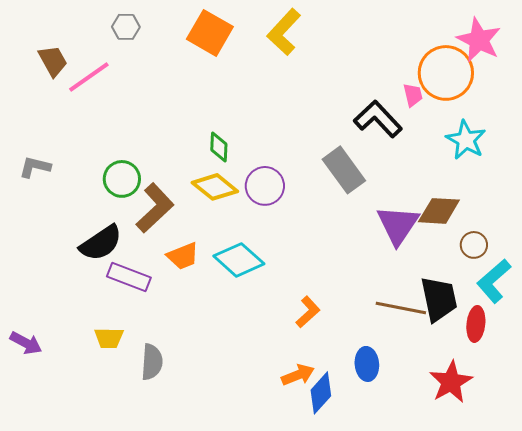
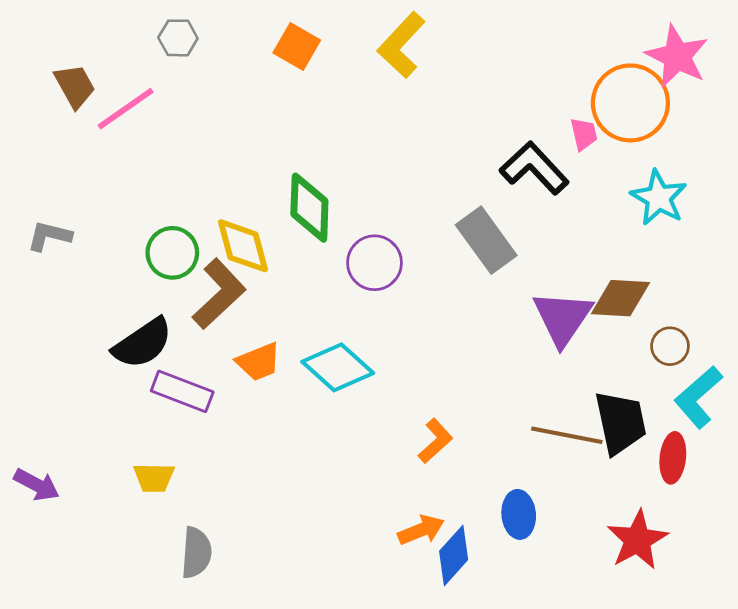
orange square: (210, 33) -> (297, 46), size x0.7
green diamond: (219, 147) -> (309, 208), size x1.6
yellow diamond: (215, 187) -> (243, 246), moved, turned 36
gray semicircle: (152, 362) -> (196, 553), moved

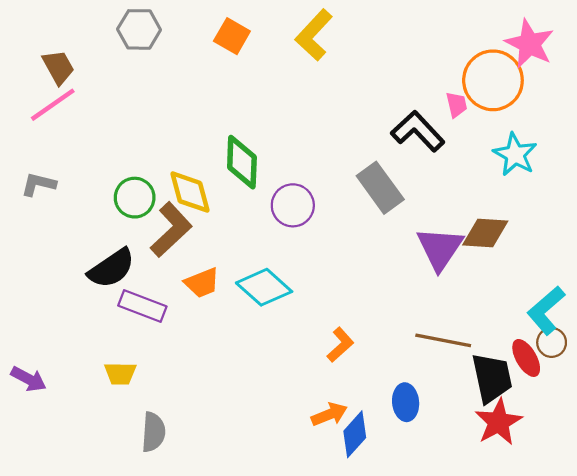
gray hexagon: (178, 38) -> (139, 29), size x1.4
pink line: (126, 109) -> (53, 105), moved
brown circle: (670, 346) -> (552, 342), moved
black trapezoid: (621, 423) -> (492, 378), moved
red ellipse: (673, 458) -> (526, 358), turned -36

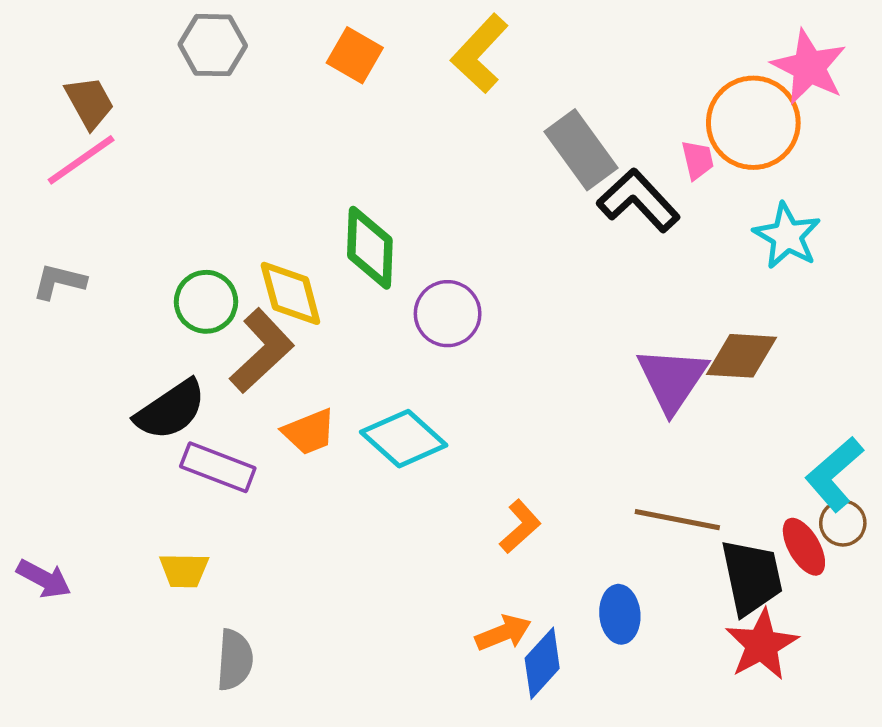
gray rectangle: (380, 188) -> (581, 150), moved

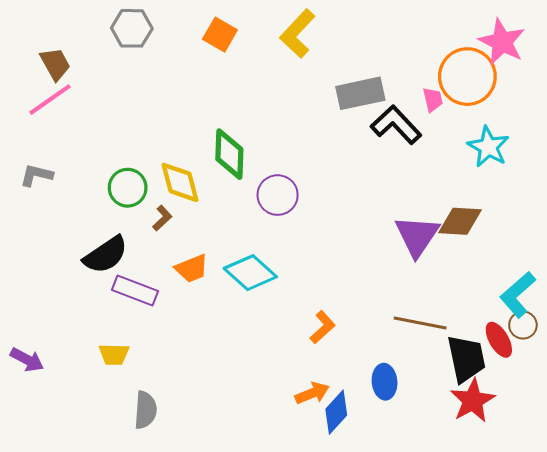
gray rectangle: (581, 150) -> (360, 93), turned -66
brown L-shape: (262, 351) -> (162, 218), size x0.5

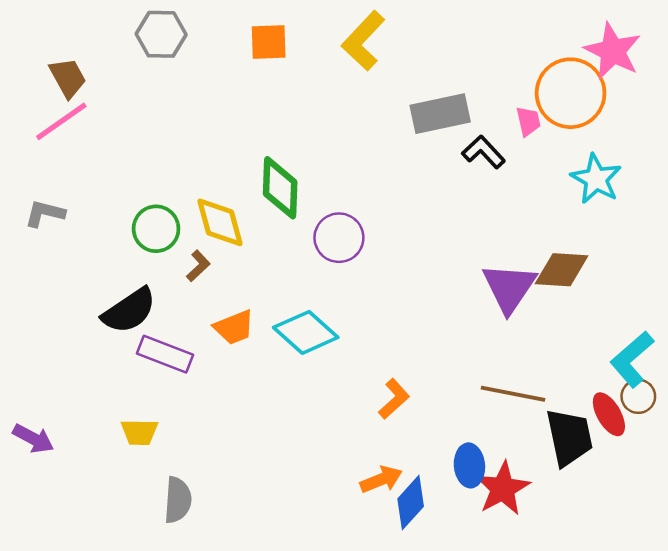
orange square: (220, 35) -> (269, 42), turned -32
black L-shape: (396, 125) -> (484, 152), size x0.7
red star: (473, 401) -> (503, 488), moved

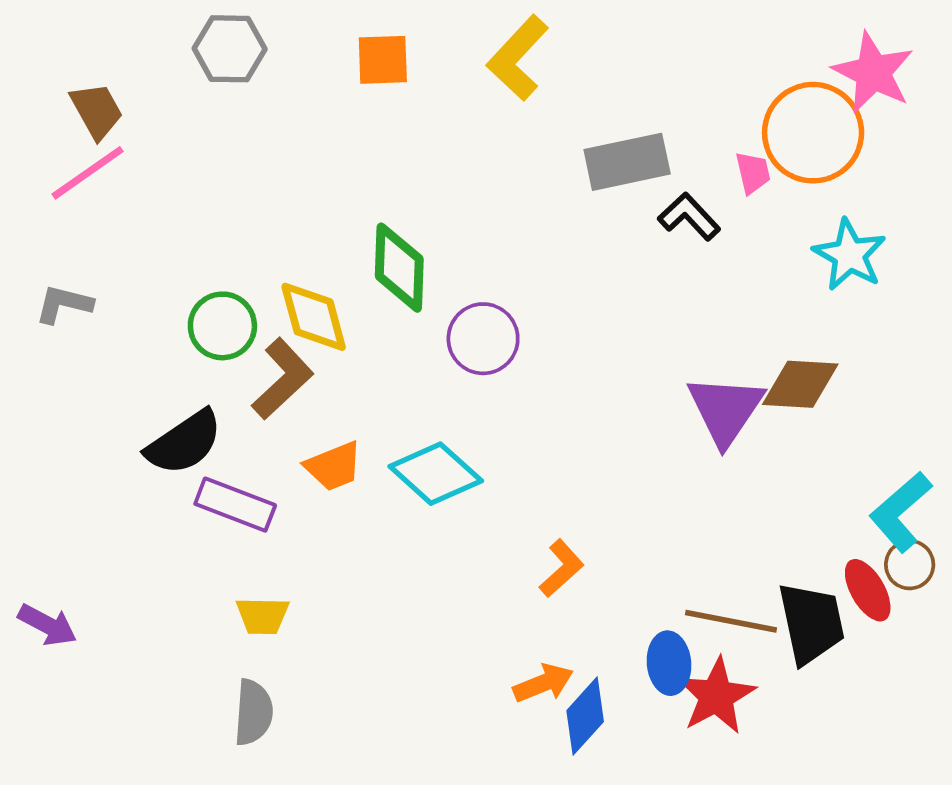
brown L-shape: (198, 266) -> (283, 379), size x1.8
brown line: (513, 394) -> (731, 621), moved
yellow trapezoid: (139, 432) -> (263, 616), moved

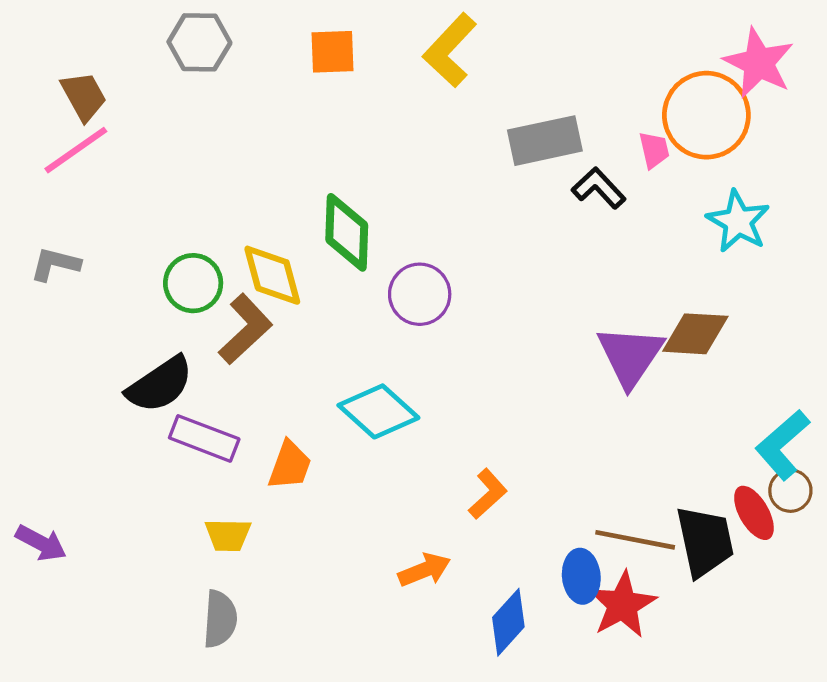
orange trapezoid: (334, 466) -> (290, 465), moved, turned -48
orange arrow: (543, 683) -> (424, 570), moved

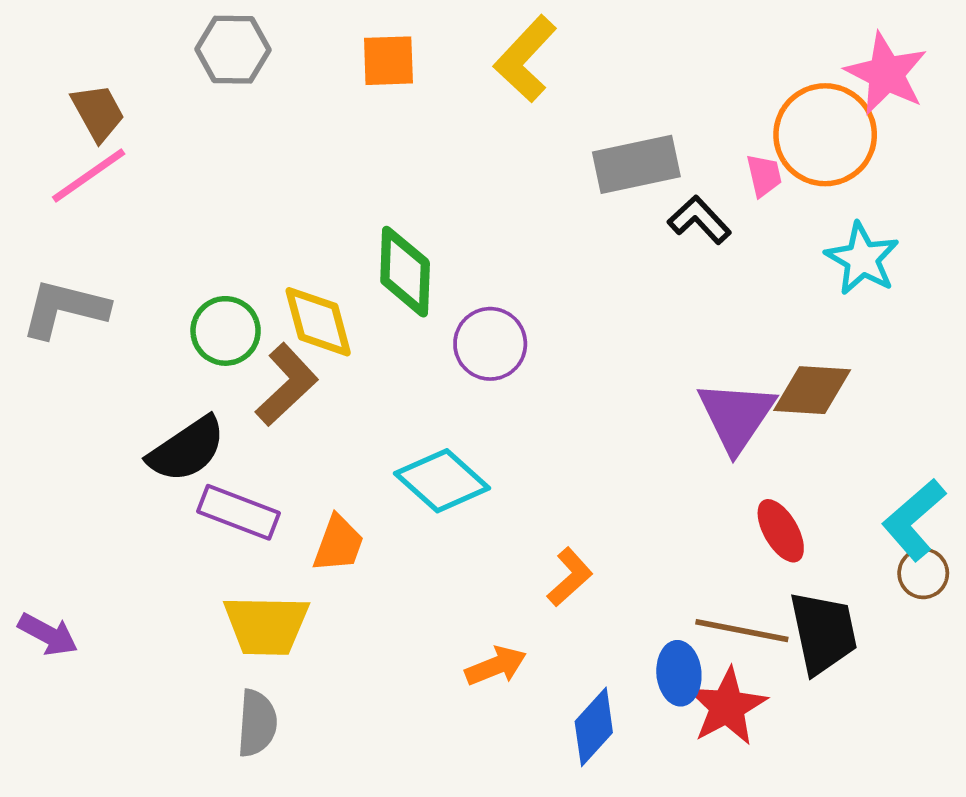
gray L-shape: (55, 264) -> (65, 309), size x1.5
red ellipse: (754, 513) -> (781, 531), moved
yellow trapezoid: (228, 535) -> (266, 625), size x1.6

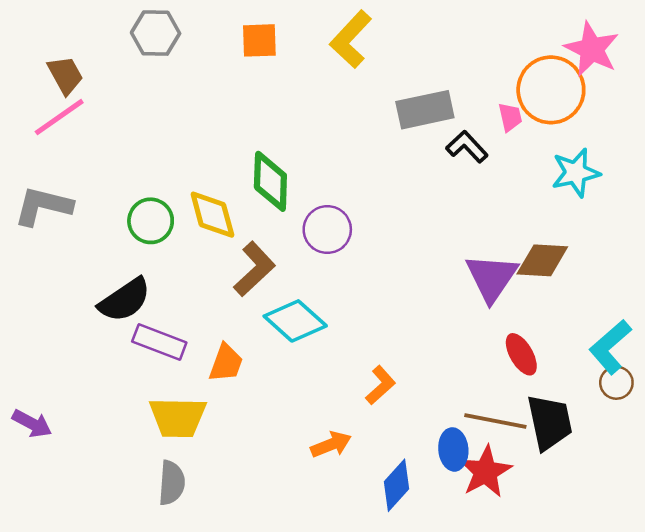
cyan star: (862, 259) -> (576, 173), turned 30
brown L-shape: (287, 385) -> (254, 269), moved

